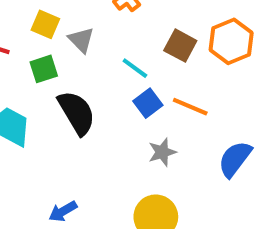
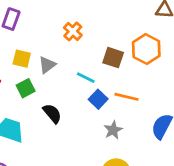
gray triangle: (81, 40) -> (47, 65), turned 48
black semicircle: (77, 113) -> (52, 113), size x0.7

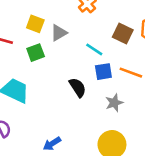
blue square: (98, 99) -> (103, 72), turned 30
black semicircle: (52, 113) -> (78, 87), moved

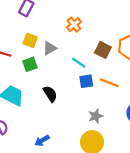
black semicircle: (78, 87) -> (50, 94), moved
gray star: (114, 103) -> (96, 116), moved

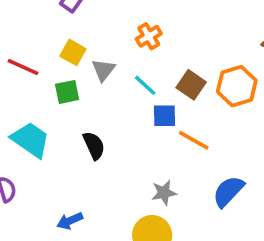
gray triangle: (50, 48) -> (103, 70), turned -32
cyan line: (79, 63) -> (145, 85), moved
blue square: (86, 81) -> (164, 116), moved

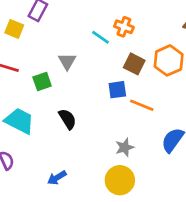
orange cross: (149, 36) -> (124, 27), moved, turned -30
yellow square: (73, 52) -> (14, 29), moved
cyan line: (145, 85) -> (100, 37), moved

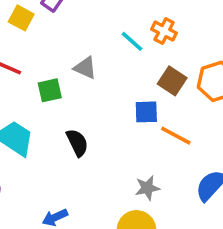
gray triangle: (67, 61) -> (85, 68), turned -42

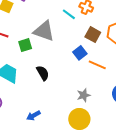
gray triangle: (85, 68) -> (44, 31), size x1.6
blue square: (146, 112) -> (80, 53), turned -32

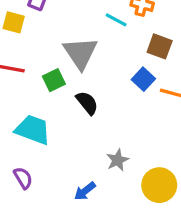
gray triangle: (44, 31) -> (80, 53), turned 45
black semicircle: (43, 73) -> (87, 103), moved
gray star: (84, 95) -> (117, 160), moved

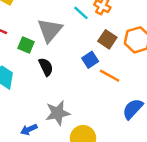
green square: (54, 80) -> (26, 45), turned 35
gray star: (117, 160) -> (58, 113), size x1.5

